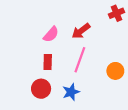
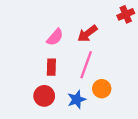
orange circle: (115, 71) -> (102, 89), moved

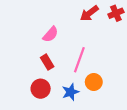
red arrow: (87, 34) -> (89, 13), moved
red rectangle: (51, 67) -> (47, 62), turned -32

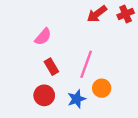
pink semicircle: (51, 34) -> (43, 37), moved

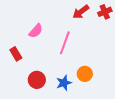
pink line: (86, 64) -> (65, 43), moved
red rectangle: (51, 67) -> (16, 54), moved

